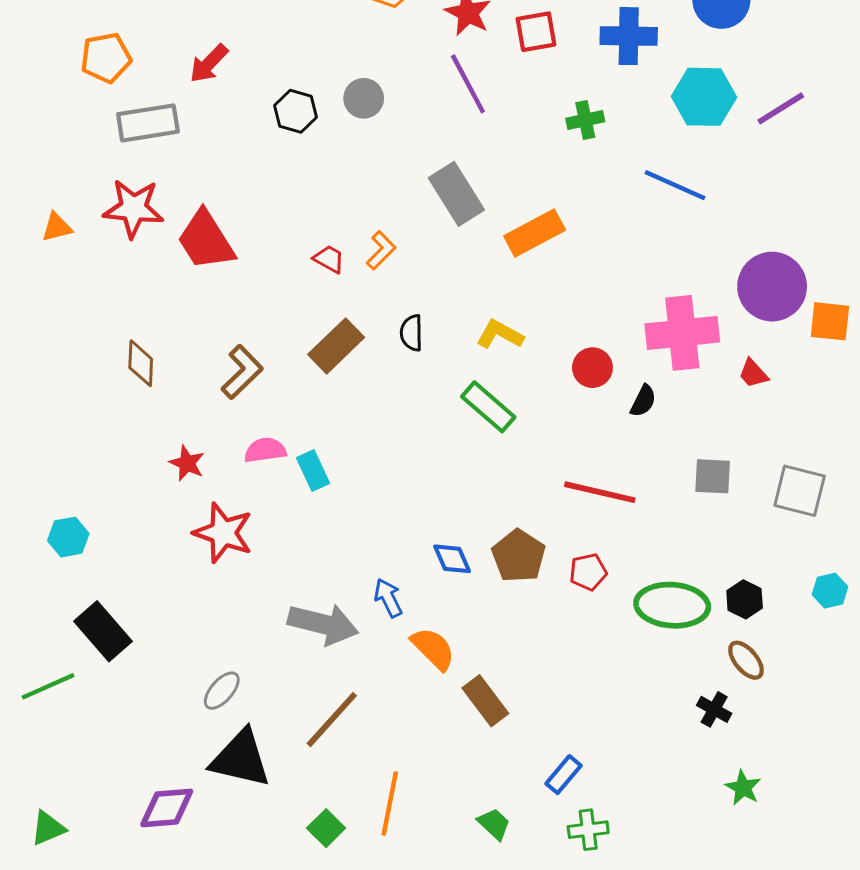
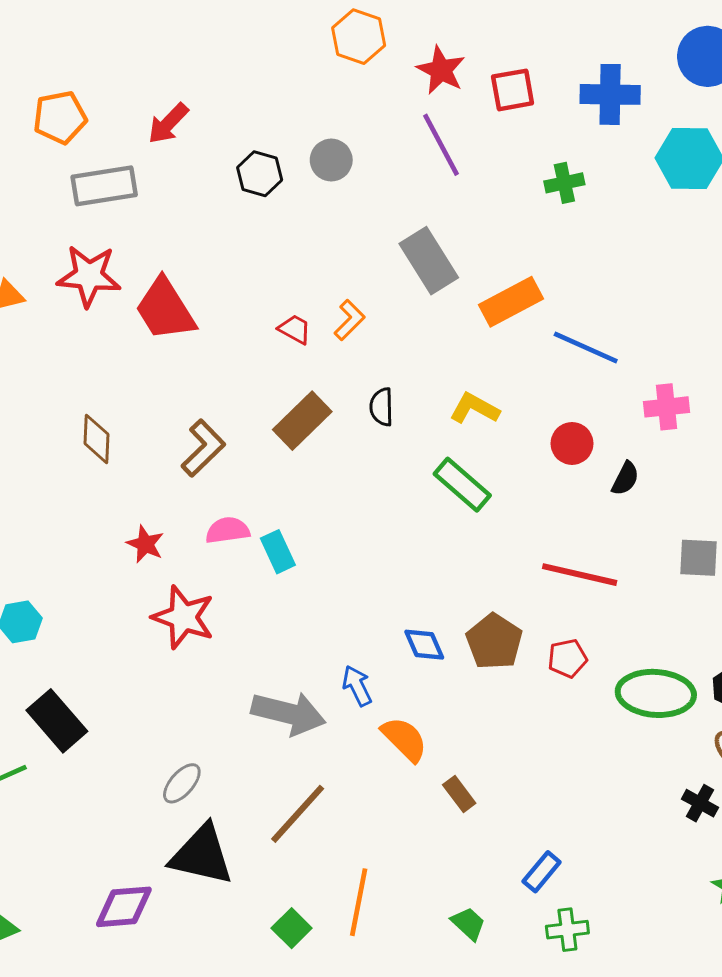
blue line: (675, 185) -> (586, 347), moved
pink cross: (682, 333) -> (666, 407), size x0.6
brown rectangle: (485, 701) -> (459, 794), size x0.7

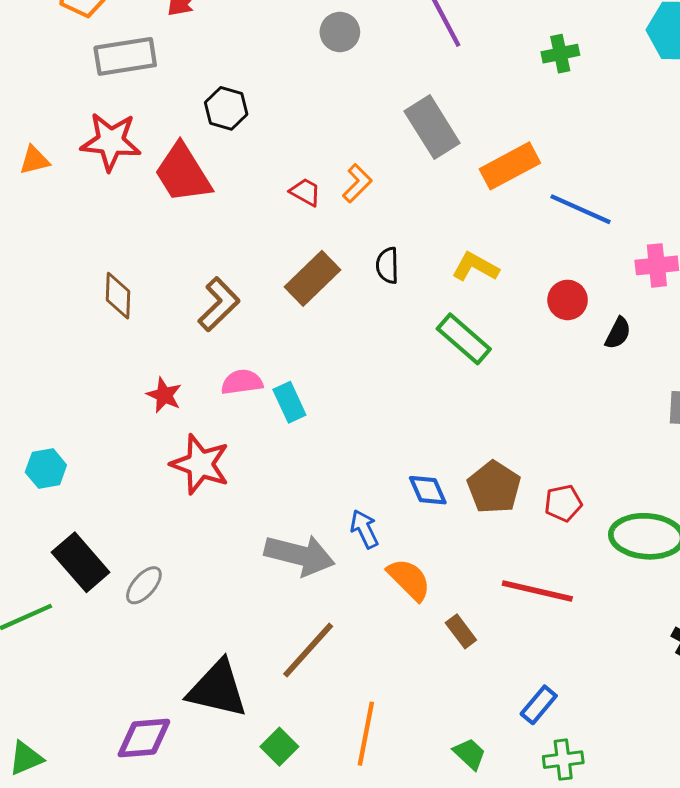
black hexagon: (260, 174) -> (226, 108), moved
red line: (580, 575) -> (537, 591), moved
gray ellipse: (182, 783) -> (144, 585), moved
green square: (292, 928) -> (279, 747), moved

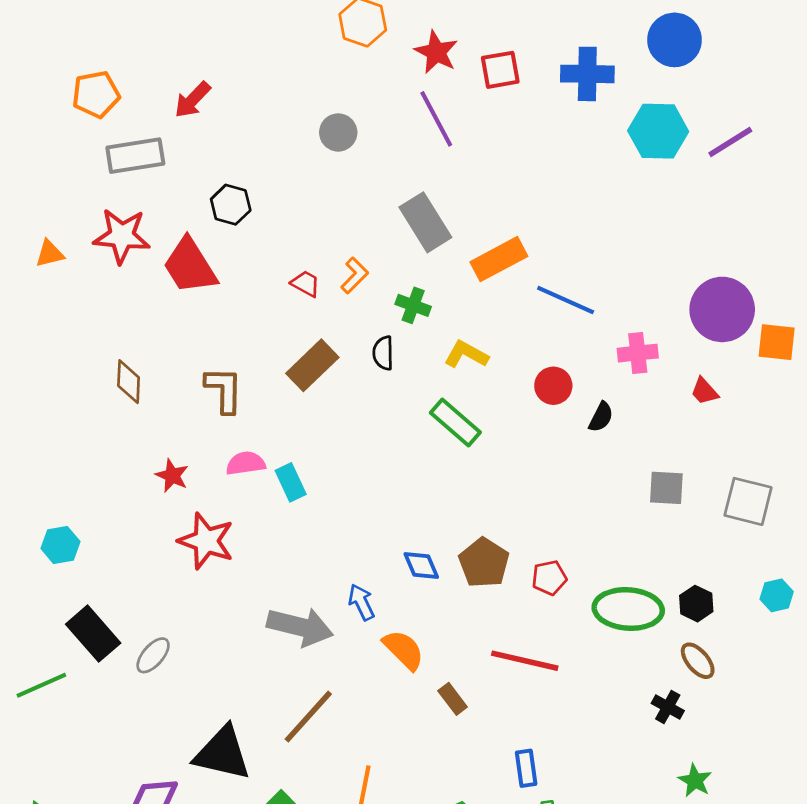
green cross: (560, 54) -> (413, 305), moved, turned 32
brown L-shape: (219, 304) -> (224, 390), turned -45
blue rectangle: (539, 705) -> (526, 768), turned -48

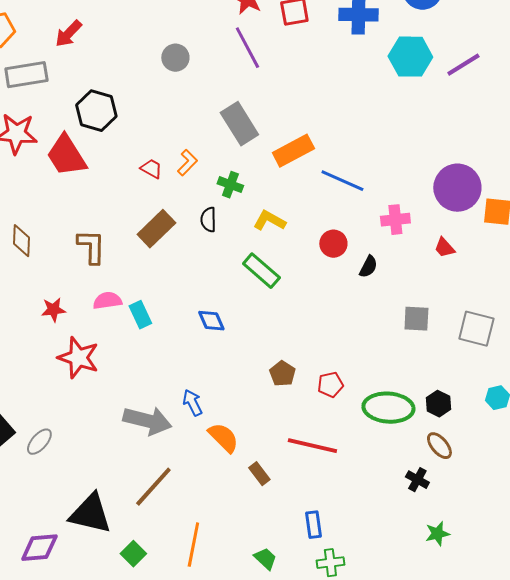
black hexagon: (231, 205) -> (96, 111), size x1.4
red star: (172, 476) -> (53, 310), turned -30
brown pentagon: (484, 563) -> (282, 374), size x0.7
blue diamond: (421, 565) -> (211, 321), moved
green star: (695, 781) -> (437, 534), turned 30

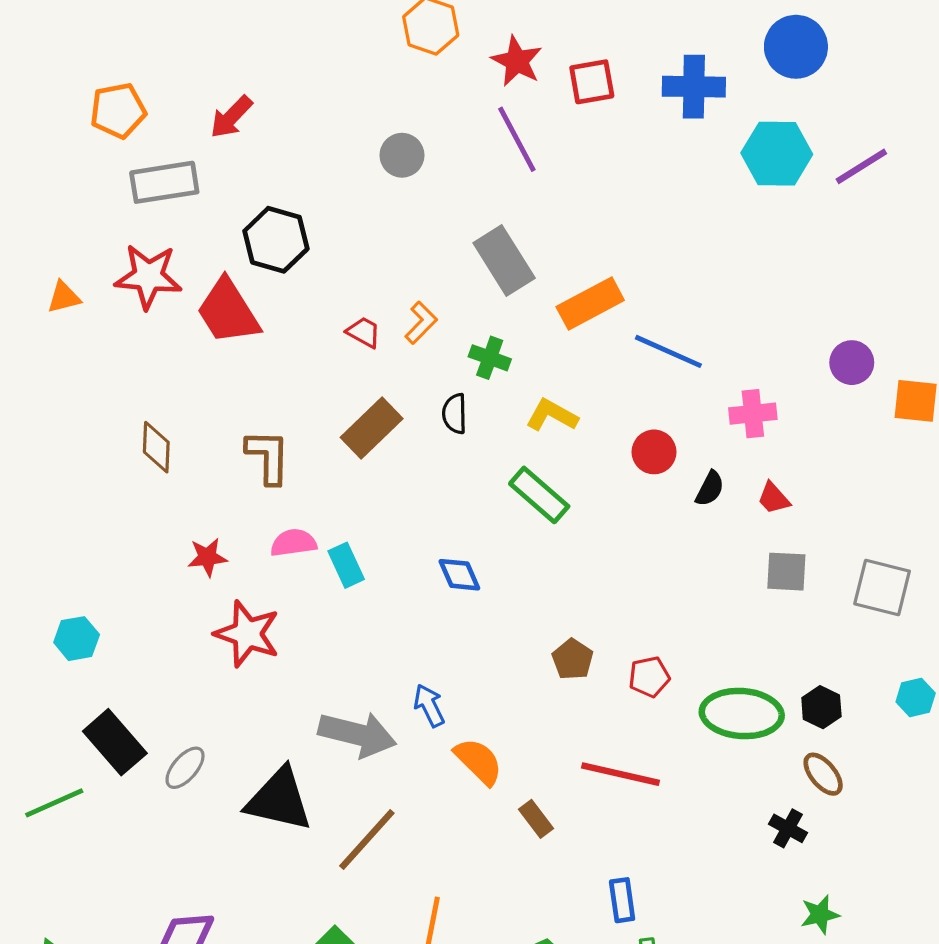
purple circle: (457, 188) -> (852, 363), size x0.6
red trapezoid: (444, 248) -> (774, 498), moved
black triangle: (90, 514) -> (279, 800), moved

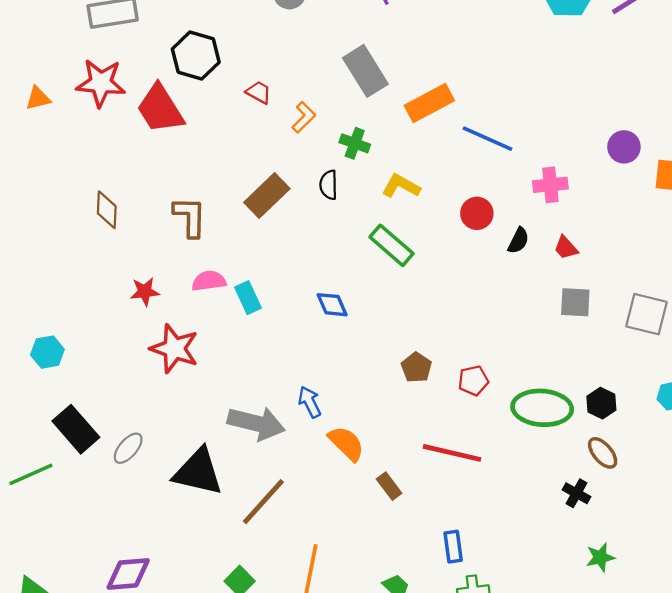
red trapezoid: (364, 332) -> (259, 92), moved

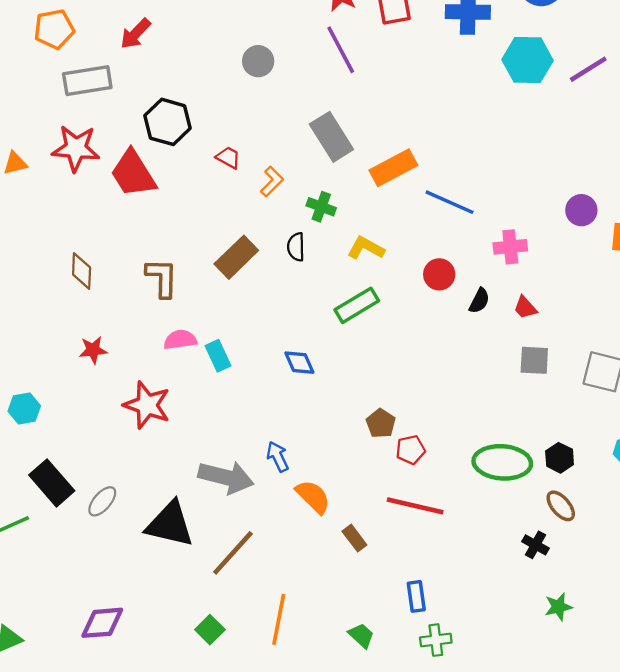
green rectangle: (391, 245) -> (357, 305), turned -72
red star: (145, 292) -> (93, 350), moved
red pentagon: (473, 381) -> (411, 450), moved

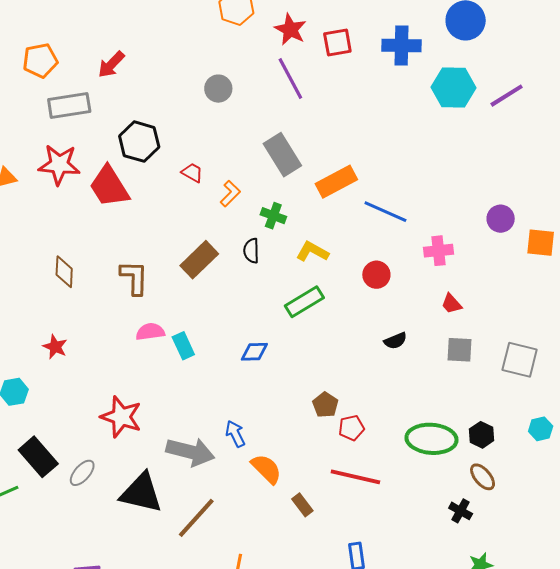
black semicircle: (479, 301) -> (395, 341), moved, turned 40
red star: (93, 350) -> (55, 347), moved, turned 30
blue diamond: (299, 363) -> (254, 352), turned -68
red star: (147, 405) -> (121, 417), moved

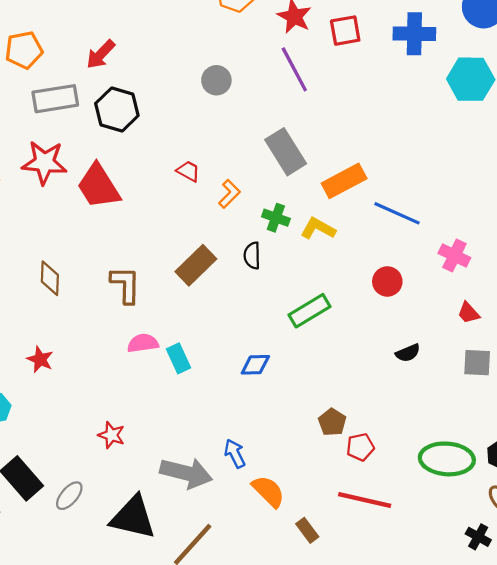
black hexagon: (139, 142) -> (117, 109), moved
pink cross: (439, 251) -> (454, 256), turned 32
yellow L-shape: (312, 252) -> (318, 228), moved
red star: (121, 417) -> (111, 435), size x0.6

